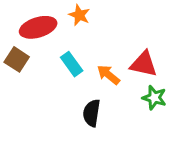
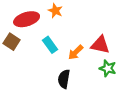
orange arrow: (108, 75) -> (76, 52), turned -84

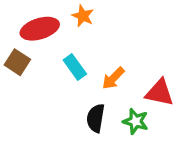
red triangle: (100, 45) -> (160, 93), moved
green star: (108, 68) -> (136, 121), moved

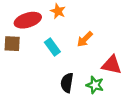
brown square: (17, 62) -> (12, 44), turned -30
orange arrow: (113, 78) -> (85, 39), moved

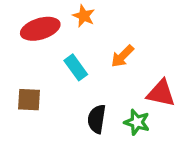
brown square: (12, 44) -> (29, 100), moved

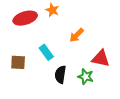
cyan rectangle: (76, 67) -> (46, 52), moved

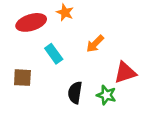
cyan rectangle: (46, 52) -> (54, 54), moved
red triangle: (101, 58) -> (125, 73), turned -30

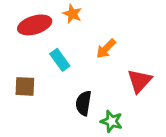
red triangle: (125, 73) -> (139, 81), turned -30
green star: (106, 95) -> (111, 121), moved

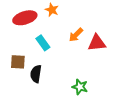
red triangle: (139, 81) -> (97, 43), moved, turned 42
black semicircle: (84, 103) -> (36, 74), moved

